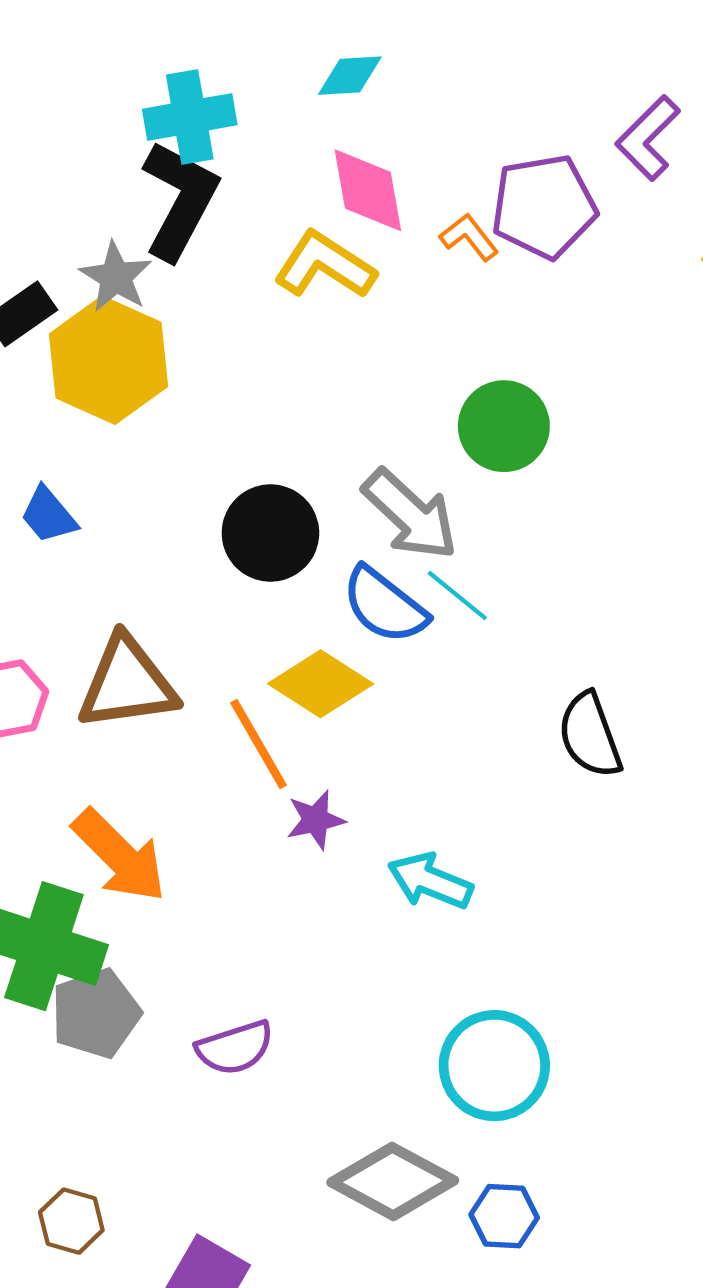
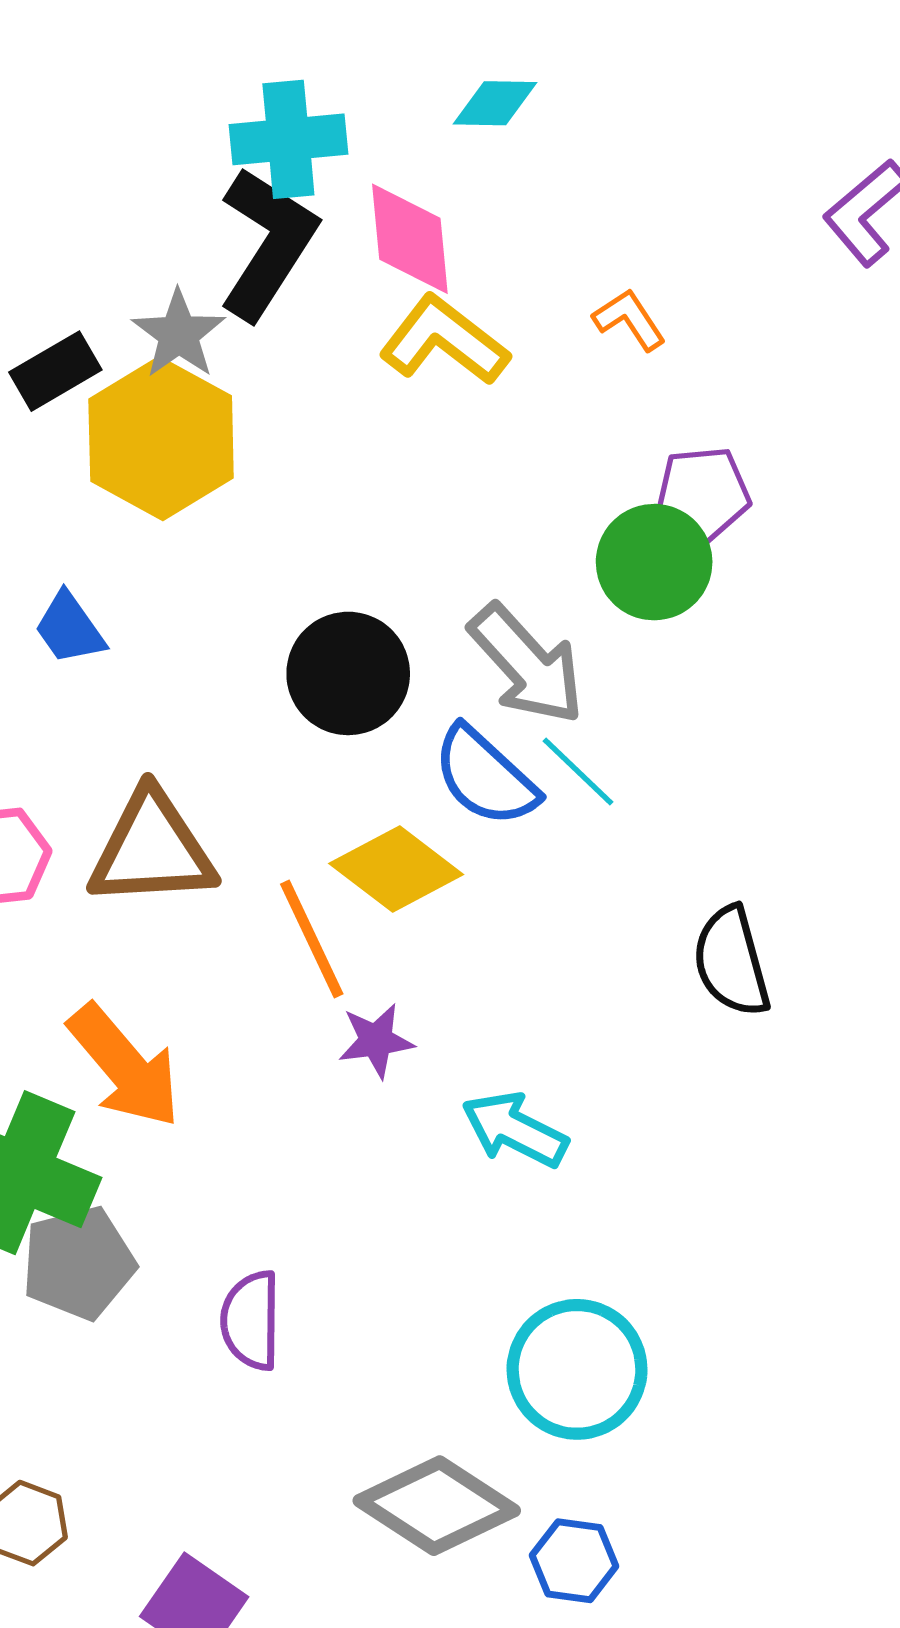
pink diamond: (368, 190) -> (410, 239), moved
purple pentagon: (544, 206) -> (703, 493), moved, size x0.7
purple semicircle: (235, 1048) -> (251, 1320), turned 104

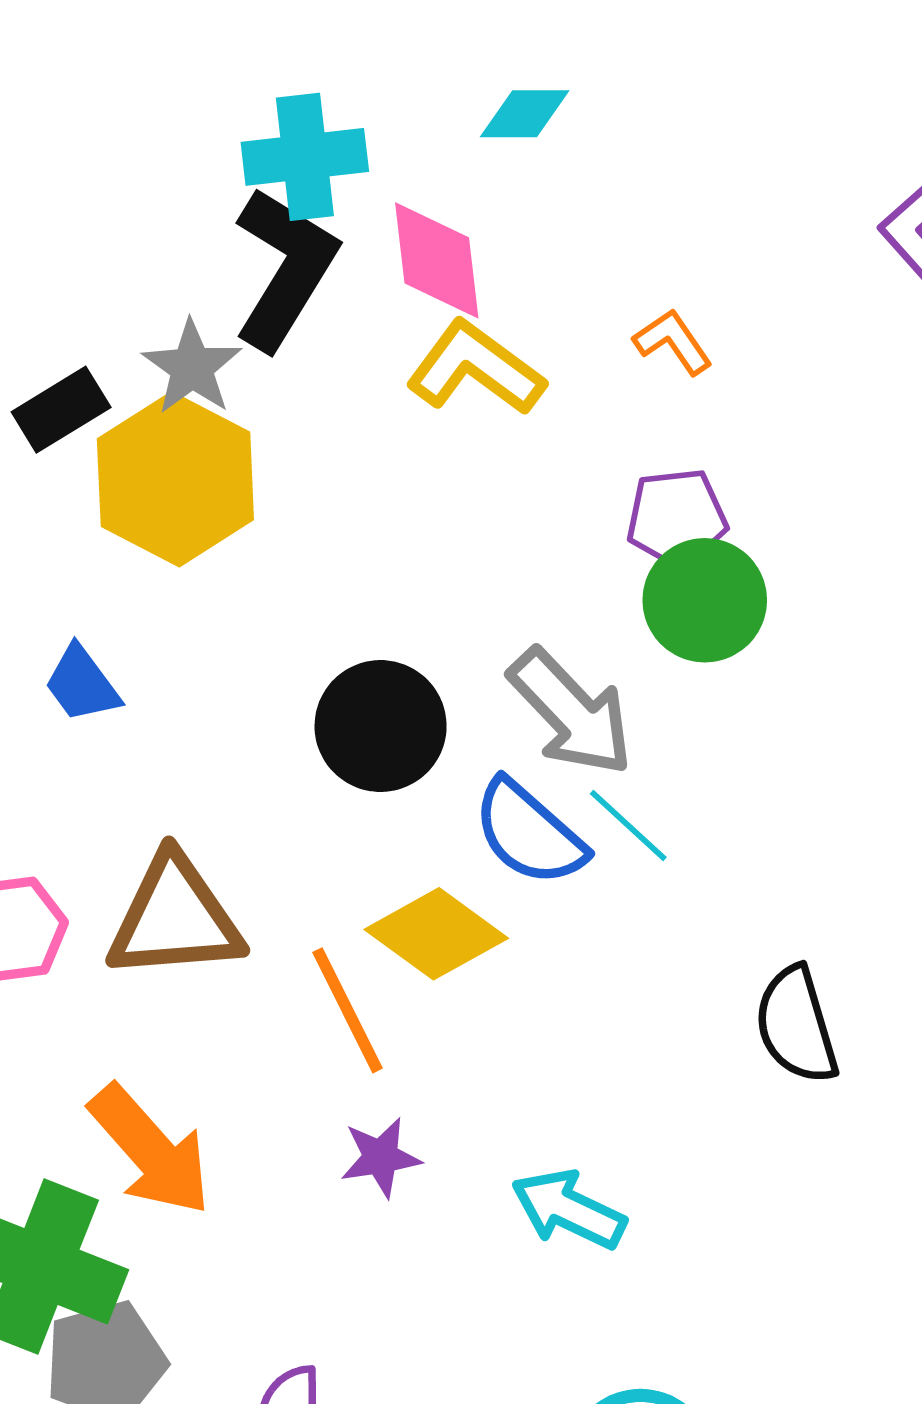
purple pentagon: (703, 493) -> (677, 518), moved
purple star: (376, 1041) -> (381, 1157), moved

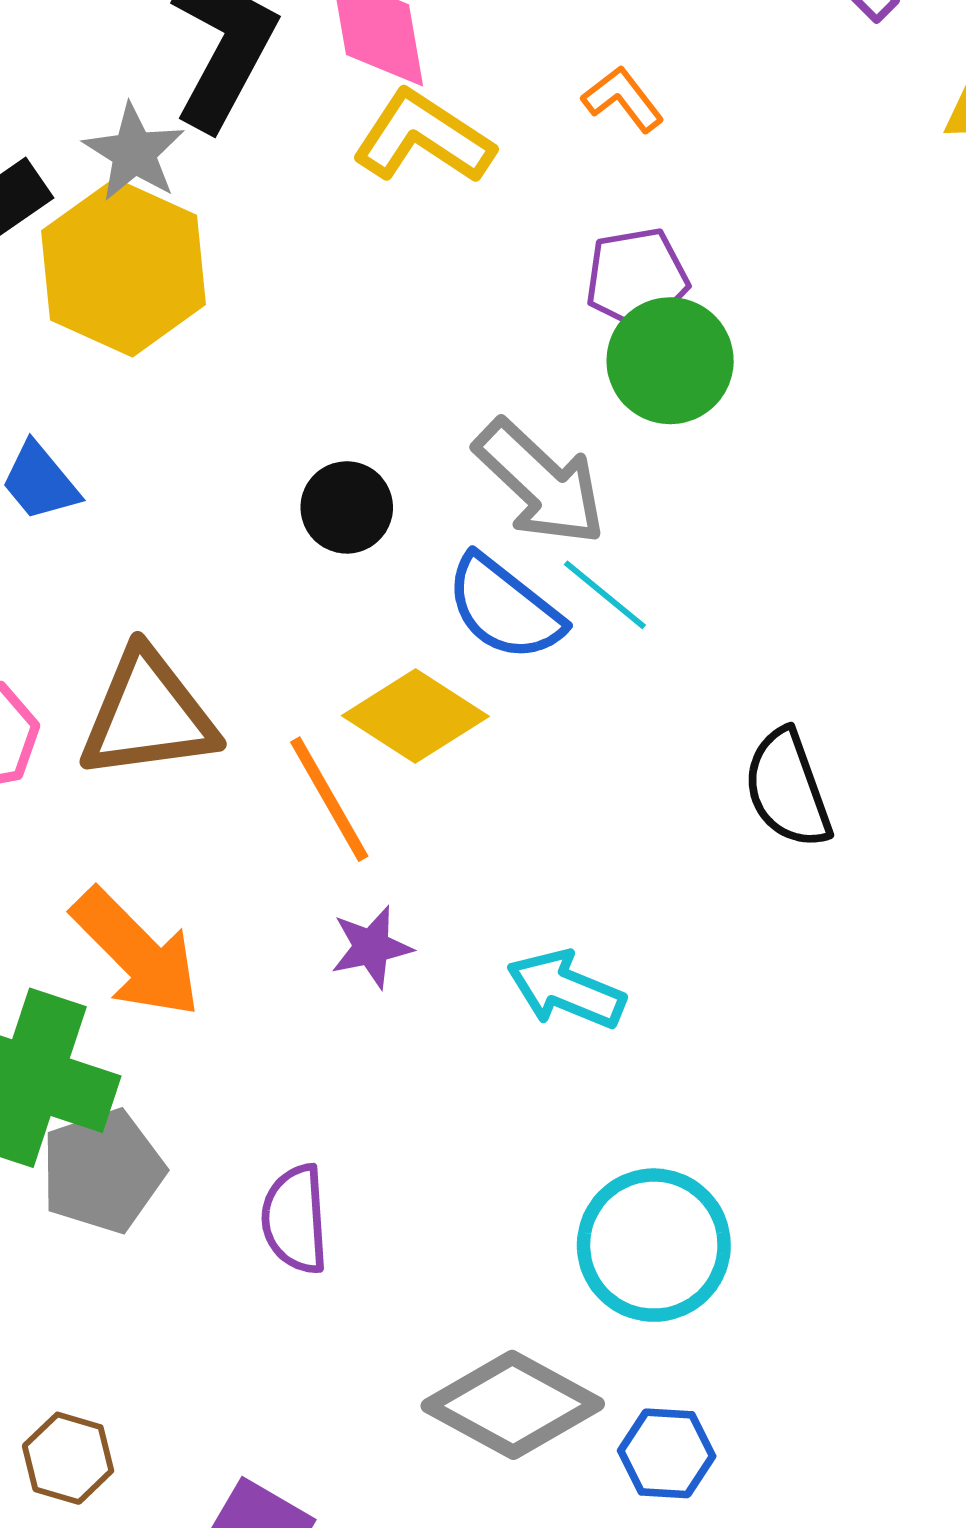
black circle: (381, 726) -> (347, 507), size x0.7

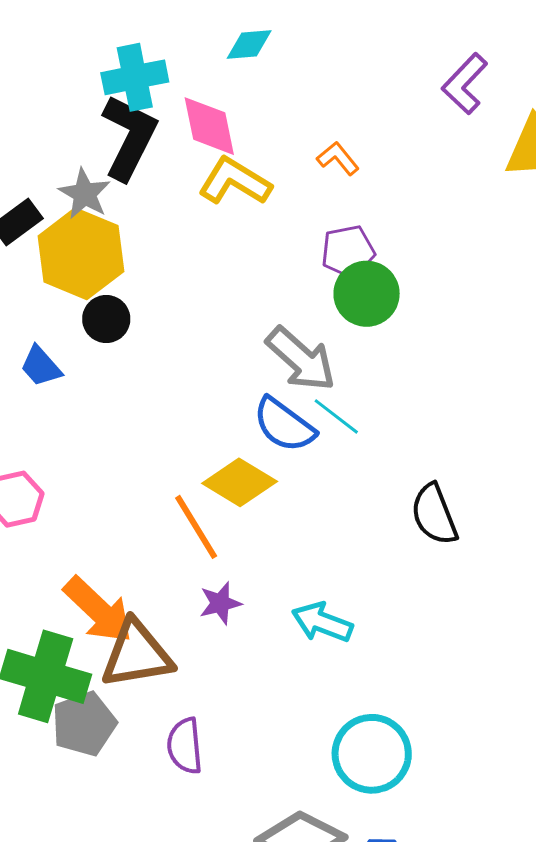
black circle: (347, 507) -> (106, 319), moved
brown triangle: (148, 715) -> (137, 654), moved

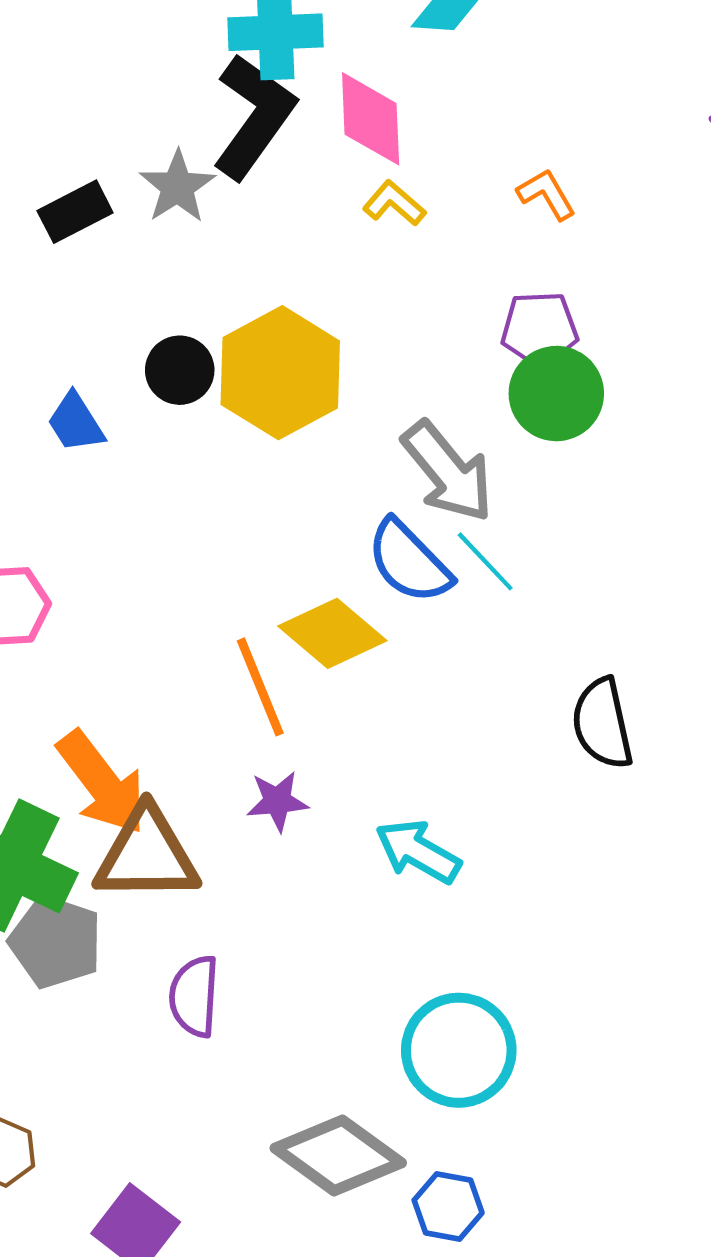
yellow L-shape: (235, 181) -> (394, 203), size x0.6
yellow hexagon: (81, 254) -> (280, 373), moved
gray pentagon: (84, 724) -> (56, 942), turned 30

